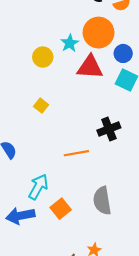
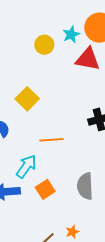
yellow square: (41, 106) -> (27, 99), moved, size x1.6
orange line: (76, 153) -> (51, 140), moved

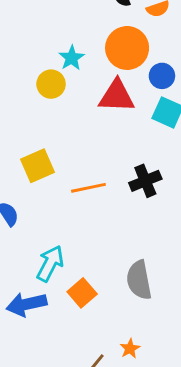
cyan star: (71, 34) -> (72, 58), moved
yellow square: (27, 99) -> (37, 166), turned 30
orange line: (51, 140) -> (88, 188), moved

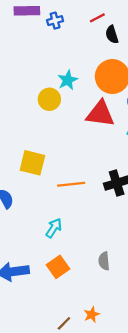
yellow square: (37, 166) -> (32, 163), turned 32
cyan arrow: (50, 264) -> (54, 228), moved, size x0.7
gray semicircle: (139, 280) -> (104, 261), size x0.6

